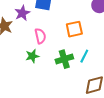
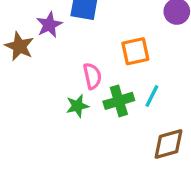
pink semicircle: (40, 36) -> (92, 76), moved
green star: (32, 56) -> (77, 106), moved

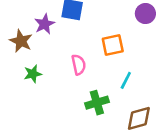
green cross: (119, 101) -> (97, 103), moved
green star: (77, 106) -> (33, 74), moved

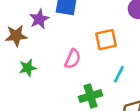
brown star: (21, 41) -> (16, 36), turned -30
pink semicircle: (79, 65) -> (73, 59), turned 36

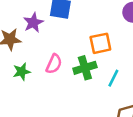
pink semicircle: (73, 59) -> (54, 64), moved
green cross: (91, 96) -> (85, 68), moved

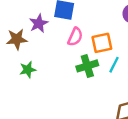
pink semicircle: (54, 64) -> (75, 37), moved
cyan line: (113, 78) -> (114, 65), moved

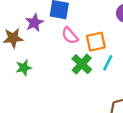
pink semicircle: (75, 37) -> (70, 36), turned 114
green cross: (87, 66) -> (82, 64), turned -30

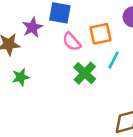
orange square: (96, 42) -> (100, 34), moved
cyan line: (108, 63) -> (114, 60), moved

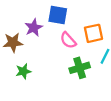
green cross: (85, 73) -> (80, 68), turned 30

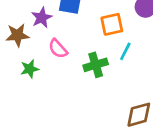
pink semicircle: (68, 40) -> (58, 49), moved

